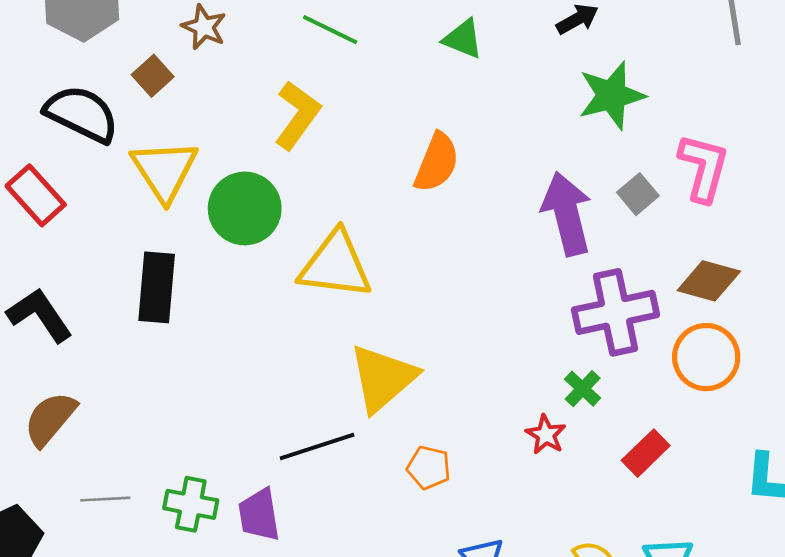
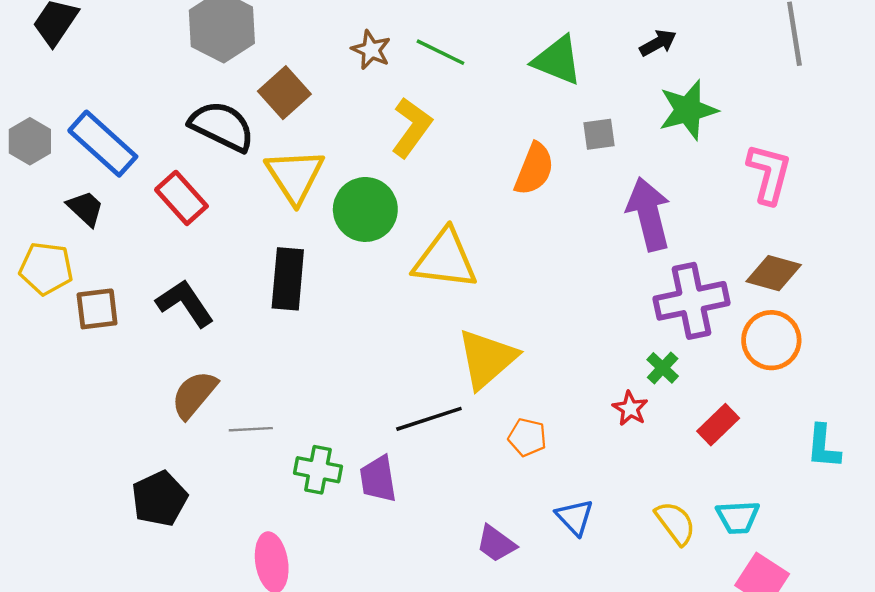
brown star: (204, 27) -> (371, 50), moved
green triangle: (463, 39) -> (557, 60), size x1.4
brown square: (153, 76) -> (284, 93), size x1.4
gray square: (638, 194) -> (599, 134), moved, turned 32
gray line: (105, 499) -> (251, 429), moved

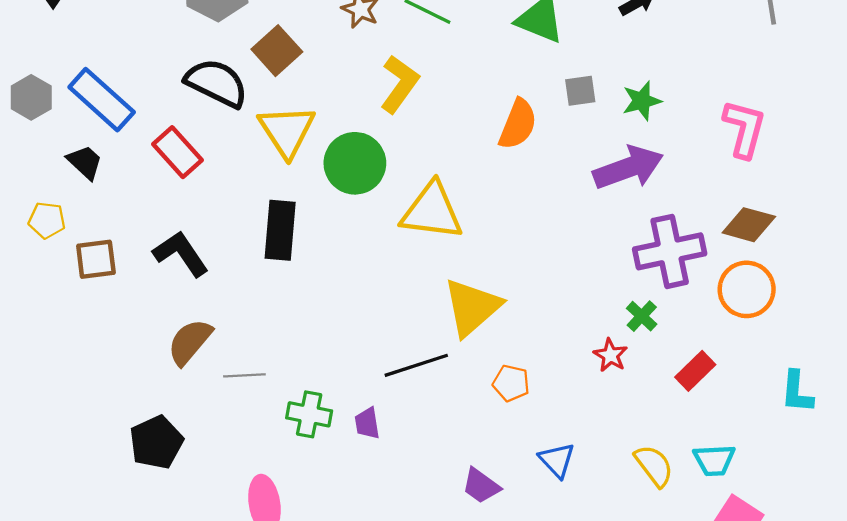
green star: (688, 110) -> (642, 101), moved, size x0.7
purple arrow: (649, 214) -> (628, 168), turned 84
yellow pentagon: (46, 268) -> (47, 220), size x0.7
purple trapezoid: (378, 479) -> (367, 423), size x0.7

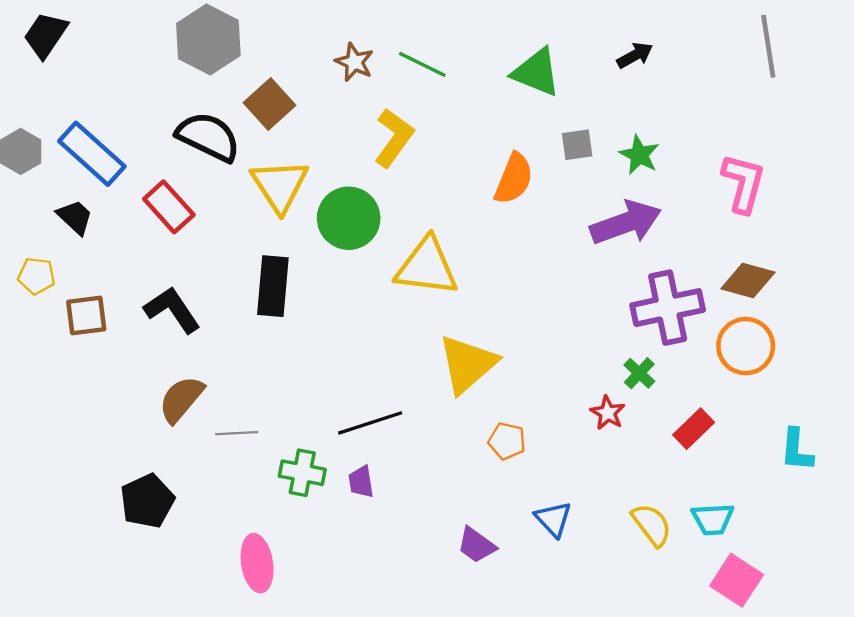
green star: (642, 101) -> (639, 155), turned -30
black line: (416, 365) -> (370, 423), moved

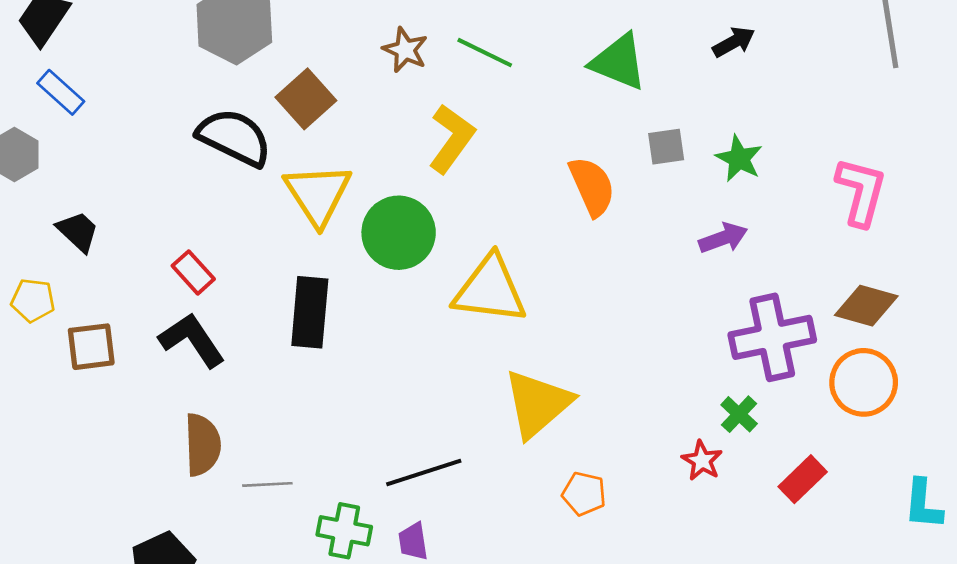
blue rectangle: (92, 154) -> (61, 92), moved, size x0.6
orange semicircle: (514, 179) -> (592, 186), turned -46
red rectangle: (169, 207) -> (193, 272), moved, size x0.7
purple arrow: (626, 223) -> (723, 238), size x0.6
brown semicircle: (181, 399) -> (203, 445), turned 138

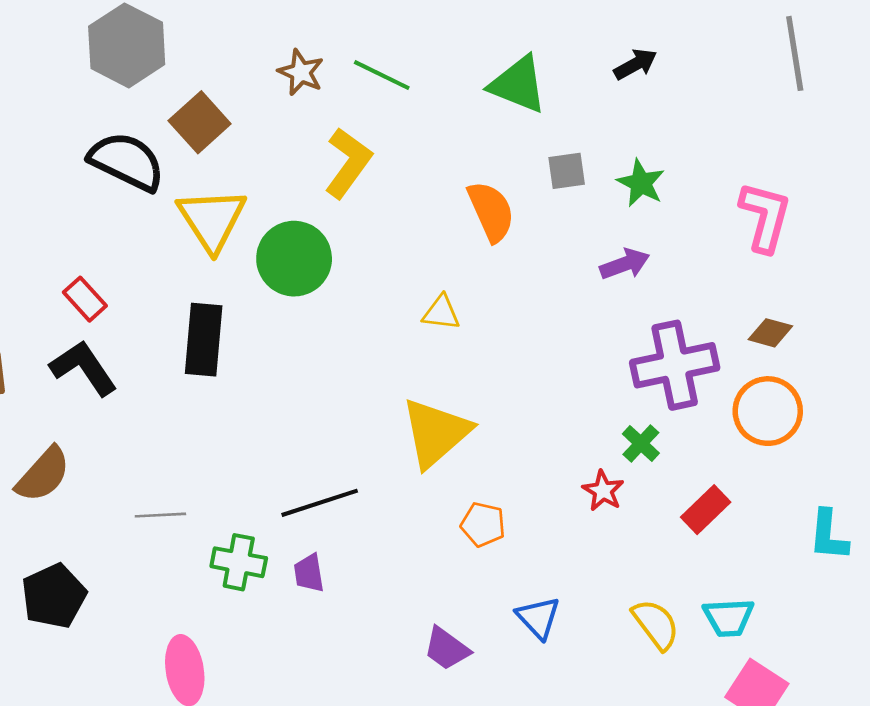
yellow triangle: (490, 290) -> (441, 313), moved, size x0.5
brown diamond: (866, 306) -> (770, 333), size x0.7
brown semicircle: (203, 445) -> (43, 475), moved, turned 44

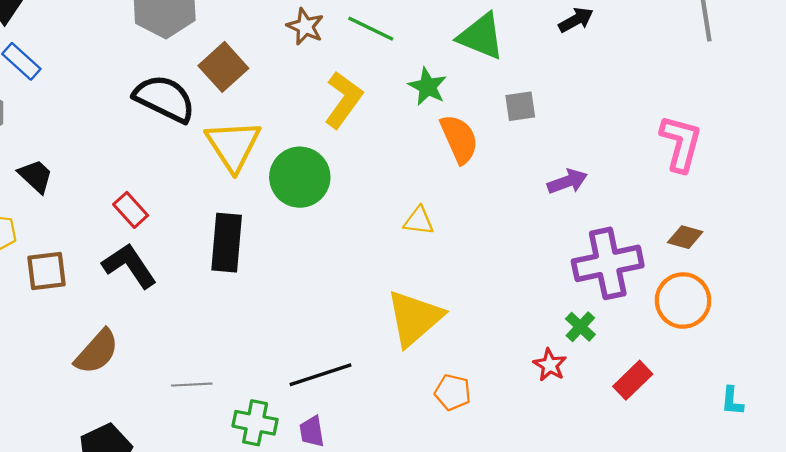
green star: (641, 183) -> (428, 87), moved
cyan L-shape: (828, 535) -> (732, 401), size x0.7

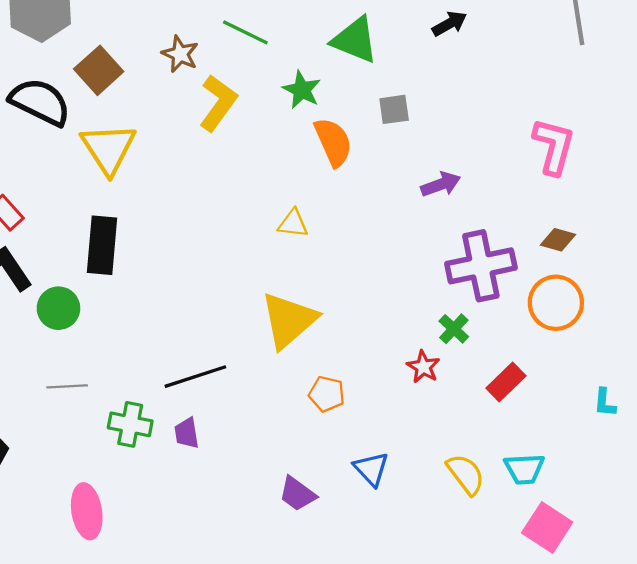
brown star: (305, 26) -> (180, 54), moved
green circle: (300, 177) -> (58, 308), moved, size x0.7

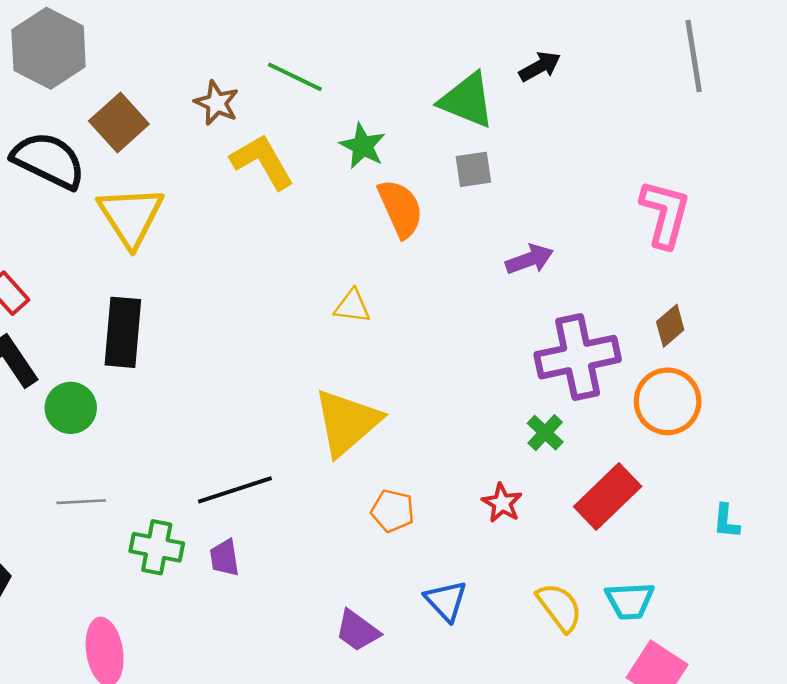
green triangle: (355, 40) -> (467, 100), moved
yellow L-shape: (218, 103) -> (262, 162), turned -66
brown diamond: (558, 240) -> (670, 326), turned -56
red star: (423, 367) -> (502, 503), moved
red rectangle: (506, 382) -> (608, 496), size x1.4

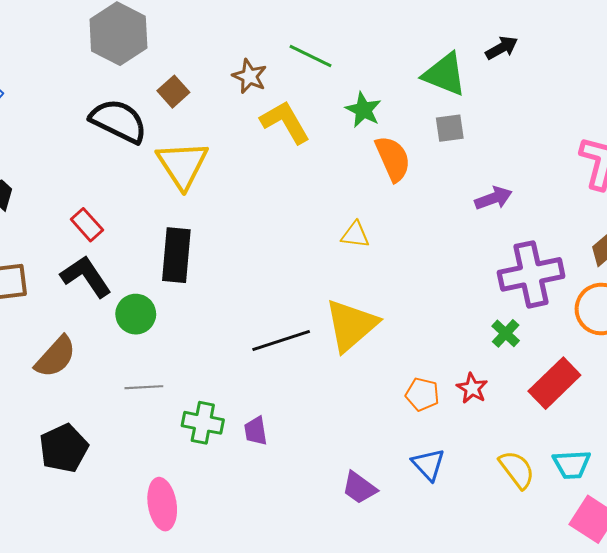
brown square: (119, 122) -> (173, 92), size x0.7
black line: (235, 490) -> (281, 340), moved
orange pentagon: (393, 511) -> (422, 394), moved

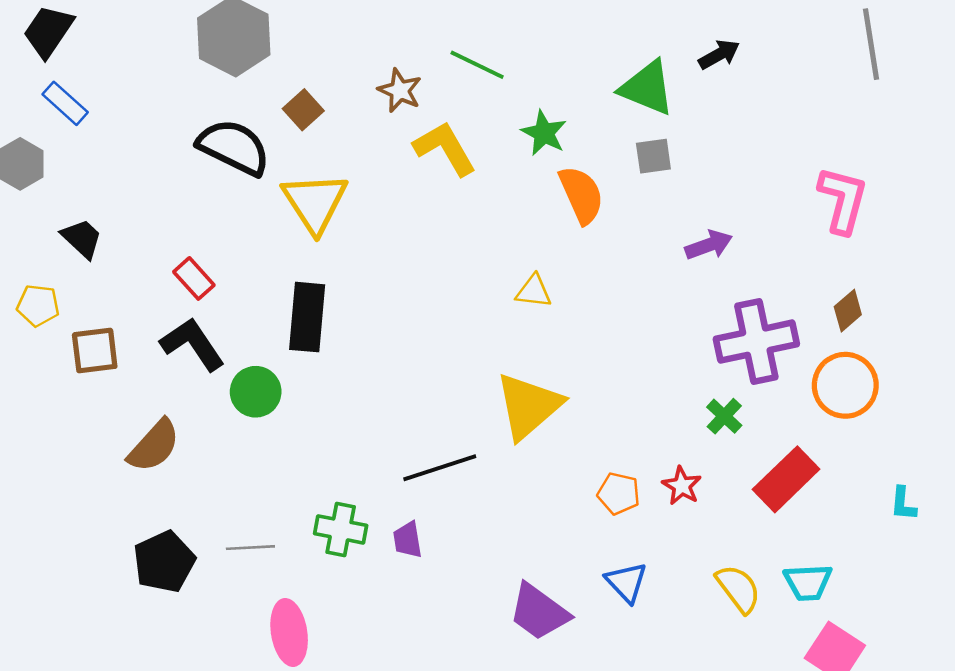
black line: (281, 340) -> (440, 468), moved
gray line: (144, 387) -> (250, 548), moved
purple trapezoid: (359, 488) -> (539, 612), size x1.4

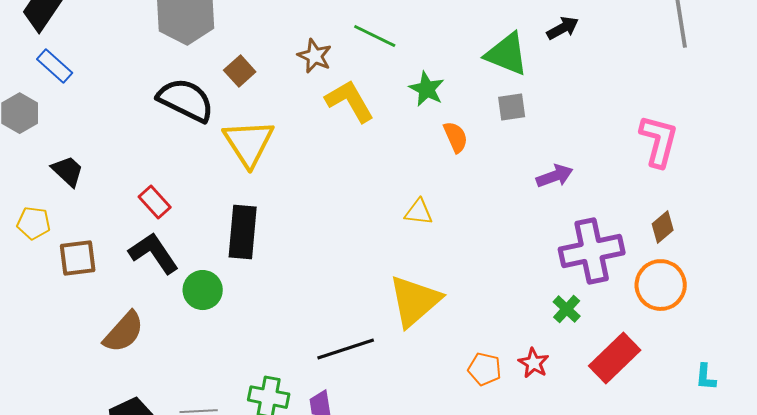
orange semicircle: (581, 195) -> (456, 137), size x0.7

